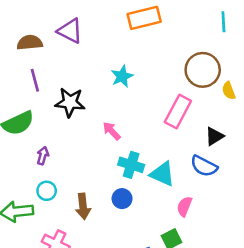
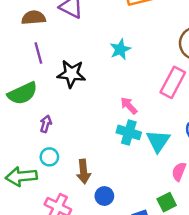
pink arrow: (112, 131) -> (129, 106), moved
cyan triangle: (162, 174) -> (158, 141), turned 40
blue circle: (122, 199) -> (104, 196), moved

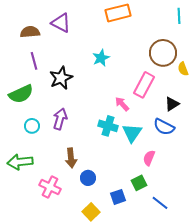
black star: (71, 74) -> (61, 78), turned -30
pink arrow: (129, 106) -> (122, 104), moved
purple arrow: (46, 124) -> (60, 119), moved, size x1.5
cyan circle: (49, 157) -> (32, 126), moved

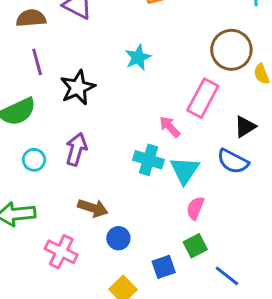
brown arrow: (71, 158) -> (93, 208), turned -66
pink semicircle: (149, 158) -> (195, 208), moved

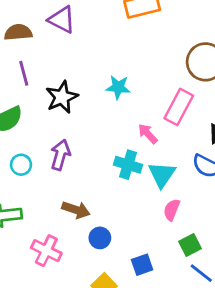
cyan star: (138, 57) -> (118, 87), moved, turned 30
green square: (195, 246) -> (190, 245), moved

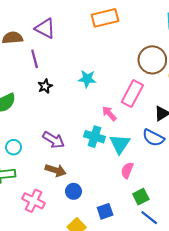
purple line: (24, 73) -> (35, 59), moved
black star: (62, 97) -> (45, 86), size x0.6
purple arrow: (60, 155) -> (53, 140), moved, turned 105
cyan circle: (21, 165) -> (14, 147), moved

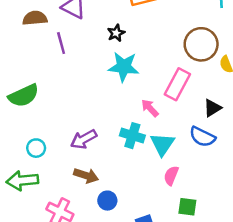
cyan star: (87, 79) -> (124, 67), size x1.4
black star: (45, 86) -> (116, 33), moved
purple arrow: (53, 140) -> (84, 139), turned 120
green square: (141, 197) -> (187, 207), turned 35

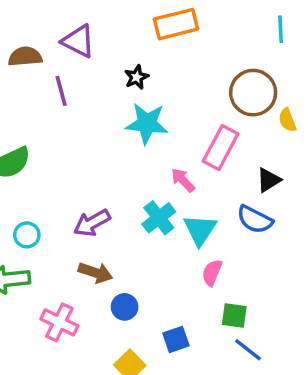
cyan cross: (132, 136) -> (159, 218), turned 35

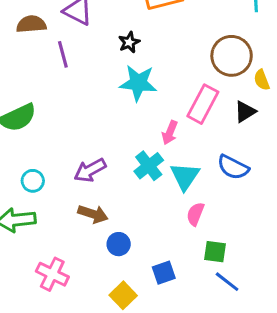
pink arrow: (183, 180) -> (170, 133), turned -115
black triangle: (269, 180) -> (245, 112), moved
pink cross: (59, 322) -> (52, 274), moved

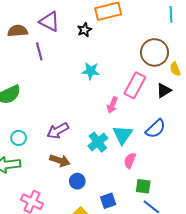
black star: (129, 42) -> (84, 30), moved
cyan star: (138, 83) -> (91, 71), size x0.7
cyan cross: (149, 166) -> (98, 142), moved
blue semicircle: (233, 167) -> (156, 129), turned -70

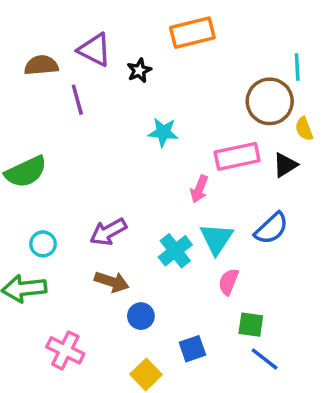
cyan line: (171, 14) -> (297, 67), moved
black star: (84, 30) -> (139, 70), moved
pink rectangle: (135, 85) -> (237, 156), turned 50

